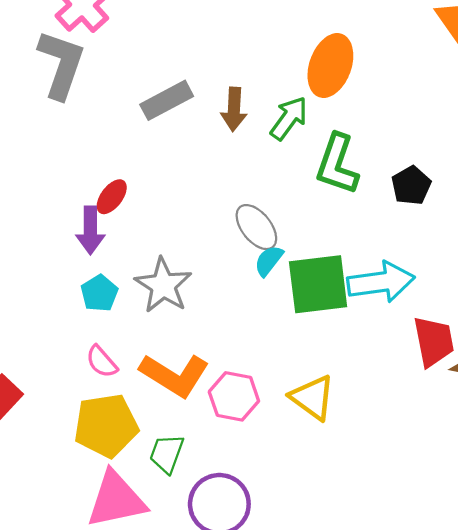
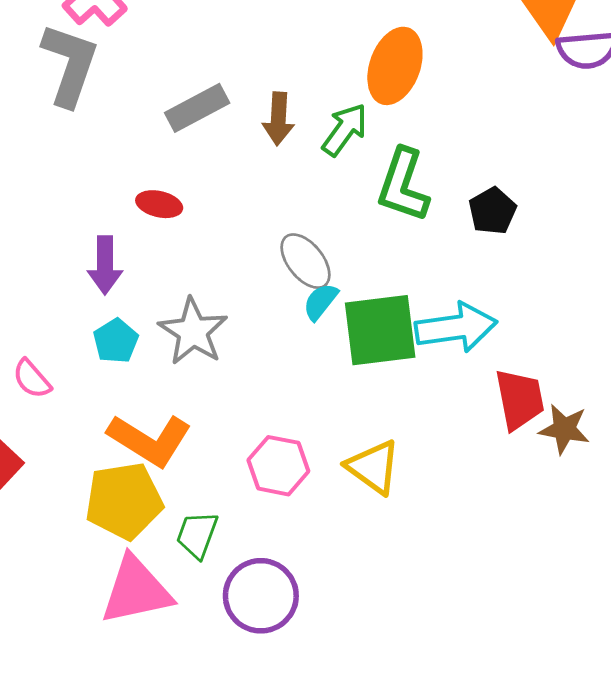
red ellipse: (112, 197) -> (159, 204), moved, turned 66
pink semicircle: (102, 362) -> (32, 379), moved
orange L-shape: (175, 375) -> (150, 440), moved

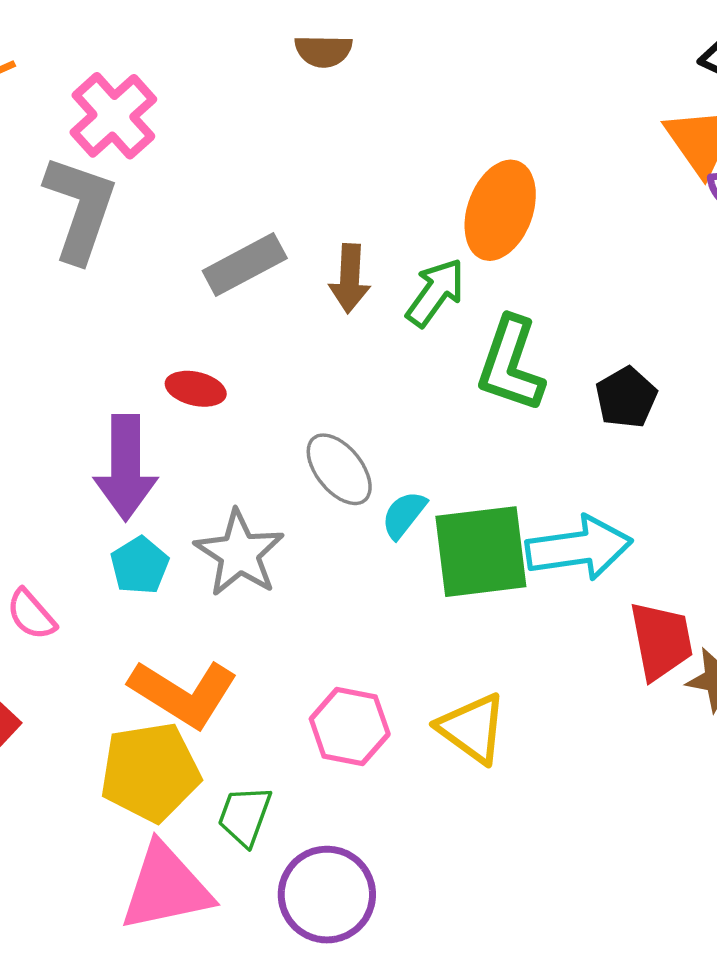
gray ellipse: (306, 261) -> (339, 469), moved
purple arrow: (105, 265) -> (126, 468), size x1.4

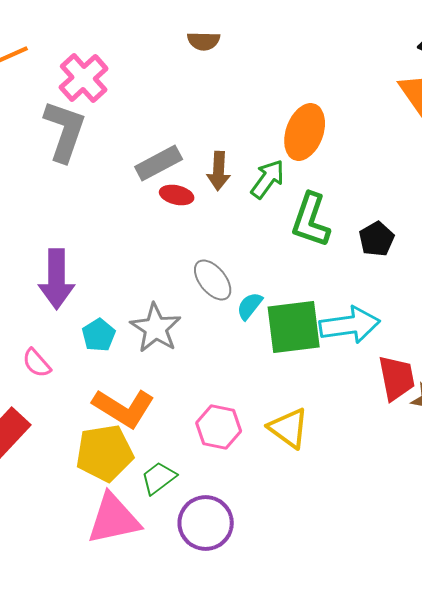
red ellipse: (196, 389) -> (177, 195), moved
purple arrow: (126, 468) -> (57, 279), moved
green trapezoid: (245, 816) -> (159, 478), turned 33

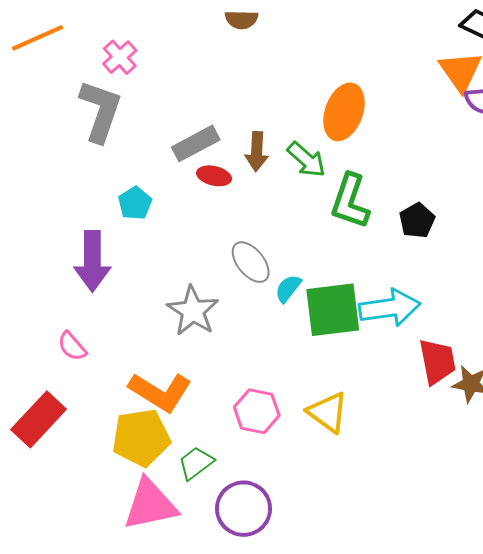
pink cross: (84, 78) -> (120, 57), size x0.7
green arrow: (268, 179) -> (306, 160), turned 96
cyan pentagon: (99, 335) -> (135, 203), moved

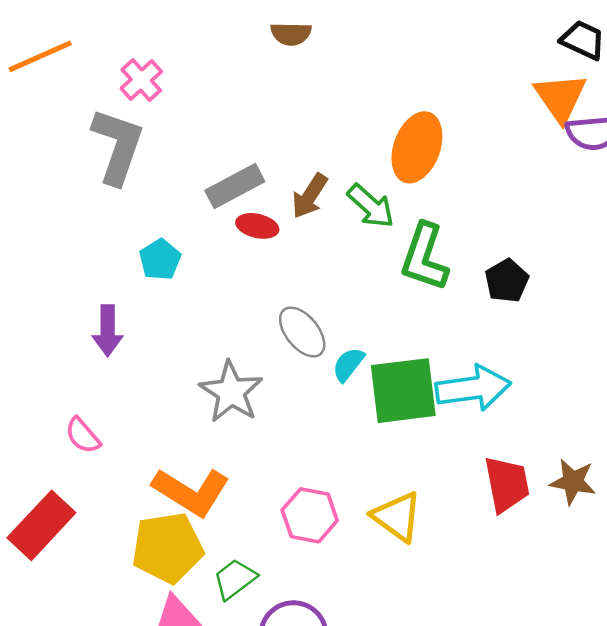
brown arrow: (257, 152) -> (310, 196), turned 30
purple arrow: (92, 261) -> (108, 331), size x0.7
red trapezoid: (437, 362) -> (507, 484), moved

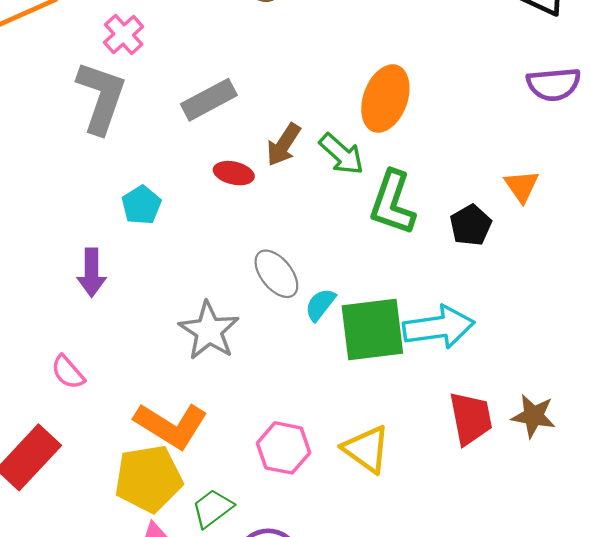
orange triangle: (560, 97) -> (522, 186), moved, size x0.7
gray rectangle: (235, 186) -> (209, 100), moved

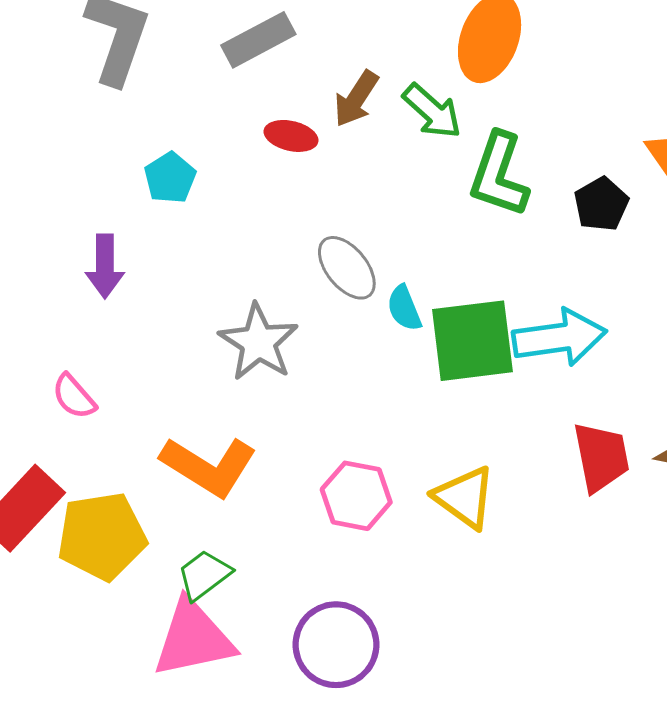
cyan semicircle: (320, 305) -> (404, 308), turned -60
yellow pentagon: (148, 479) -> (102, 536), moved
green trapezoid: (212, 508) -> (204, 575), moved

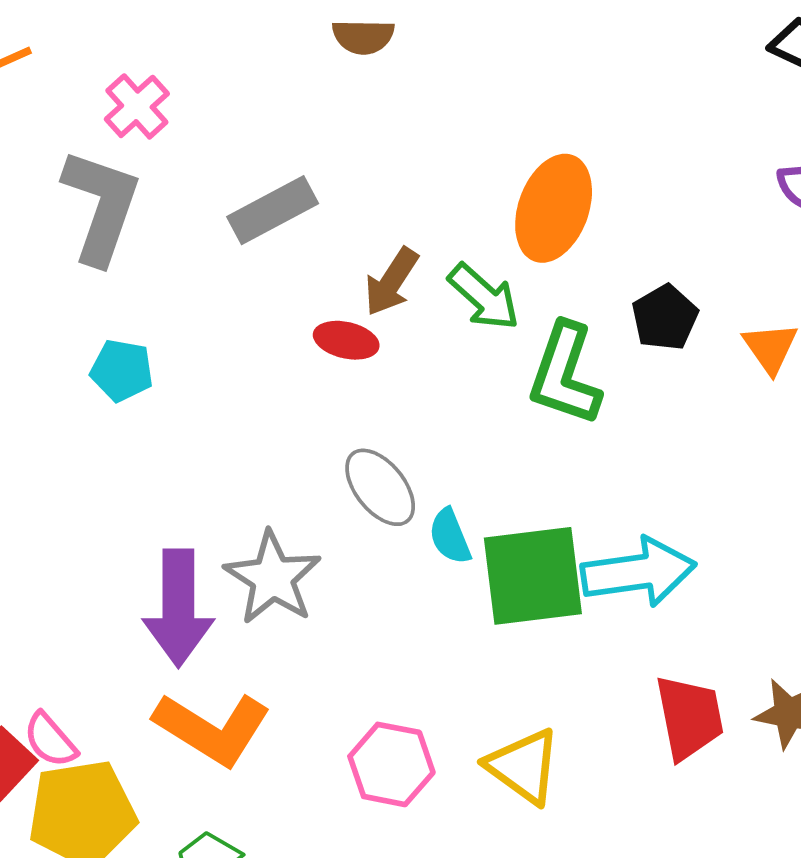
red ellipse: (291, 136) -> (346, 340), moved
cyan pentagon: (170, 178) -> (122, 370), moved, turned -30
black pentagon: (601, 204) -> (665, 318), moved
purple arrow: (105, 266) -> (178, 608), moved, size x1.5
pink semicircle: (74, 397) -> (50, 740), moved

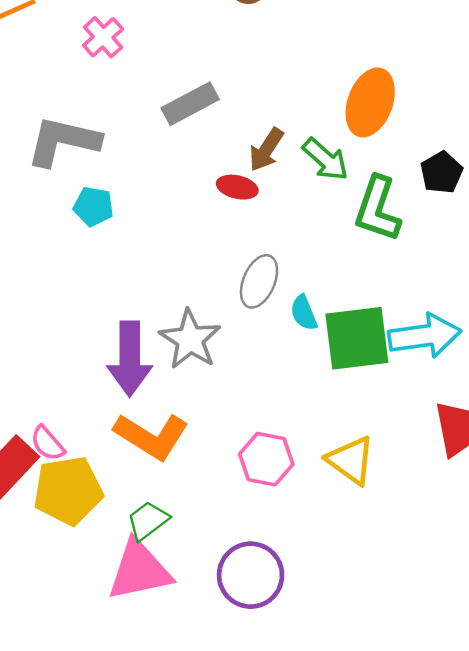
gray L-shape: (101, 206) -> (63, 141), moved, turned -96
gray ellipse: (380, 487) -> (259, 281), turned 62

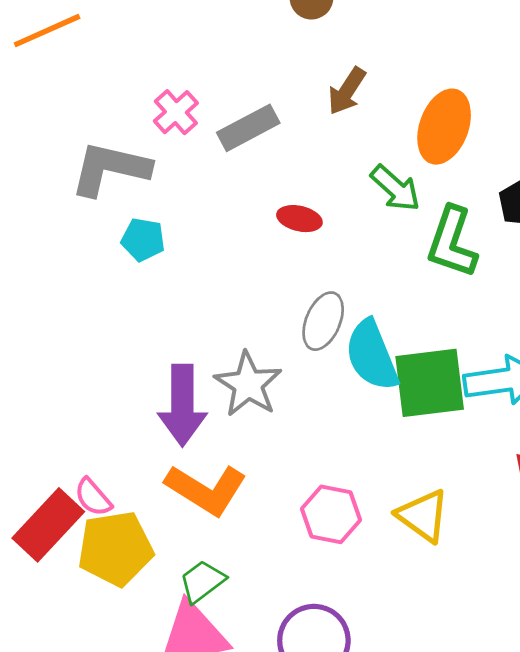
pink cross: (103, 37) -> (176, 112), moved
brown arrow: (266, 150) -> (347, 91), moved
cyan semicircle: (304, 313) -> (372, 355), size x1.8

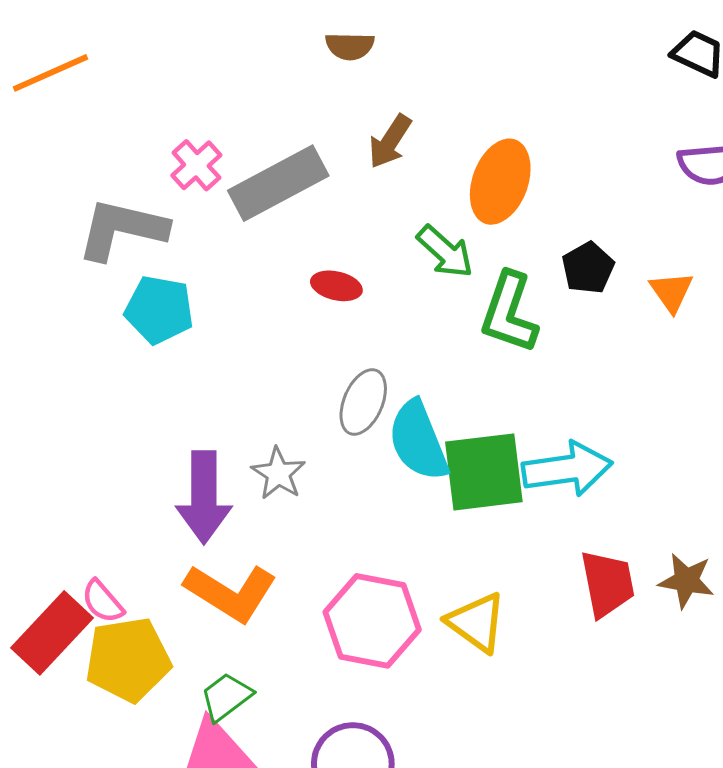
gray rectangle: (248, 128) -> (278, 183), size x1.4
cyan pentagon: (143, 240) -> (159, 310), size x1.4
gray star: (248, 384) -> (278, 473), size x0.7
pink hexagon: (331, 514) -> (372, 621), size x1.4

